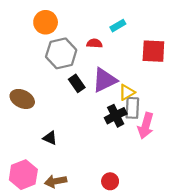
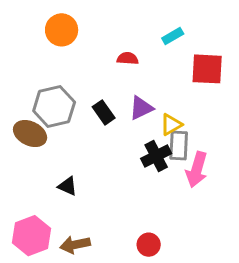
cyan rectangle: (118, 26) -> (173, 36), moved
gray hexagon: (61, 53) -> (54, 106), moved
purple triangle: (105, 80) -> (141, 108), size x0.7

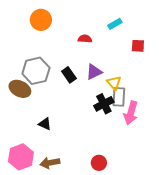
red square: (207, 69) -> (138, 46), size x0.6
yellow triangle: (171, 125) -> (114, 83), turned -42

